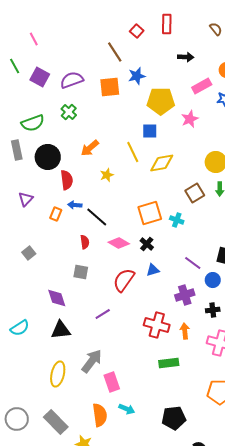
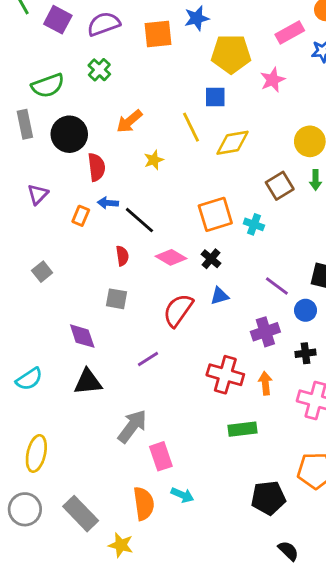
yellow ellipse: (58, 374) -> (36, 453), moved
black pentagon: (174, 418) -> (268, 498), moved

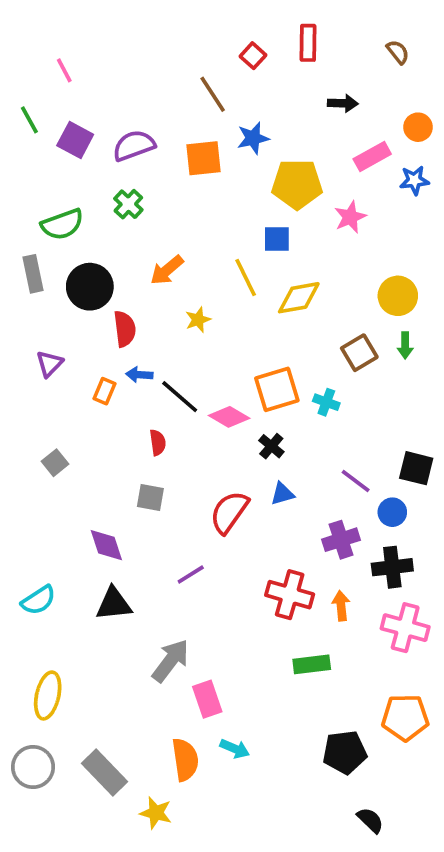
pink diamond: (171, 257) -> (229, 417), moved
black cross: (305, 353) -> (392, 567), size x1.5

